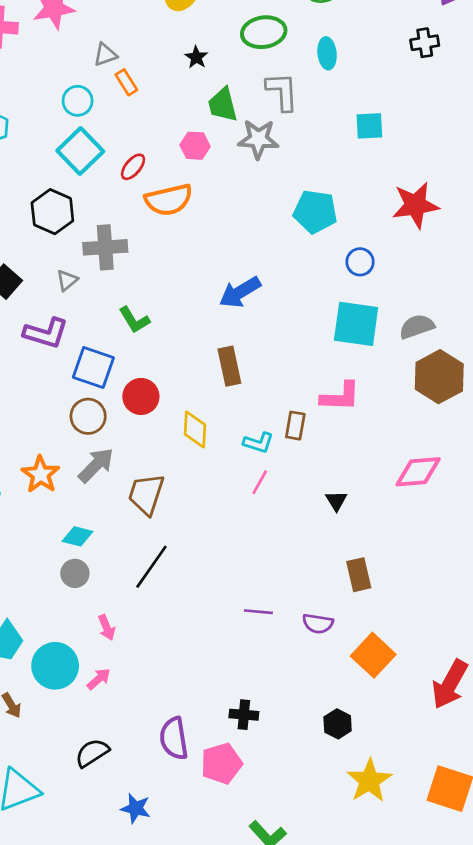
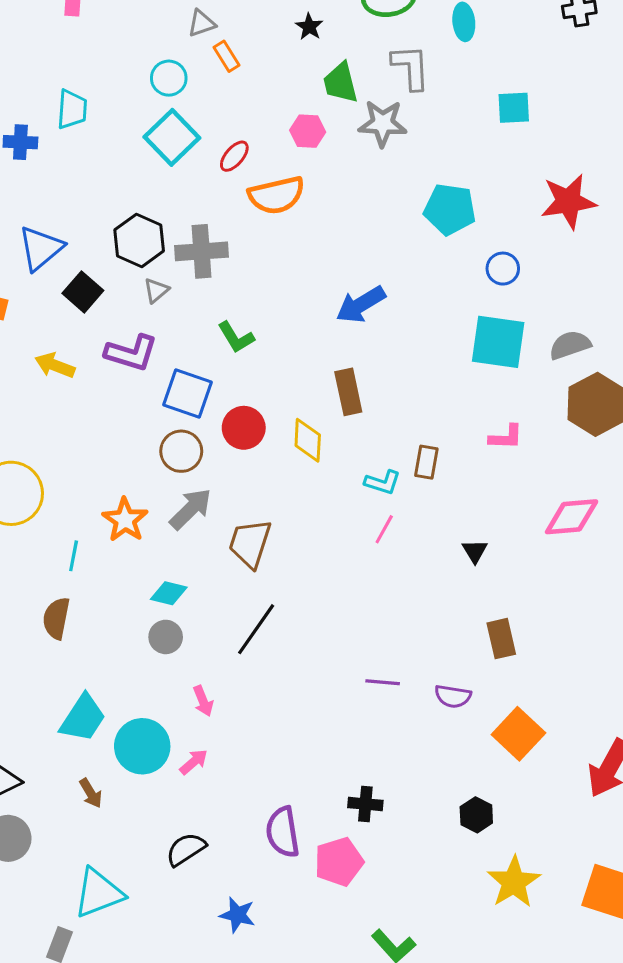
black hexagon: (52, 212) -> (139, 240), moved
pink L-shape: (340, 396) -> (506, 437), moved, size x0.7
yellow diamond: (195, 429) -> (308, 440), moved

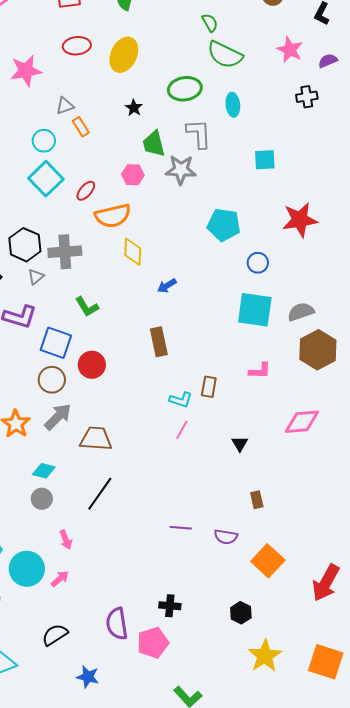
blue arrow: (361, 304) -> (167, 286), size x0.6
yellow diamond: (308, 440) -> (133, 252), moved
brown trapezoid: (250, 543) -> (96, 439), turned 76
brown rectangle: (501, 639) -> (257, 500), size x0.7

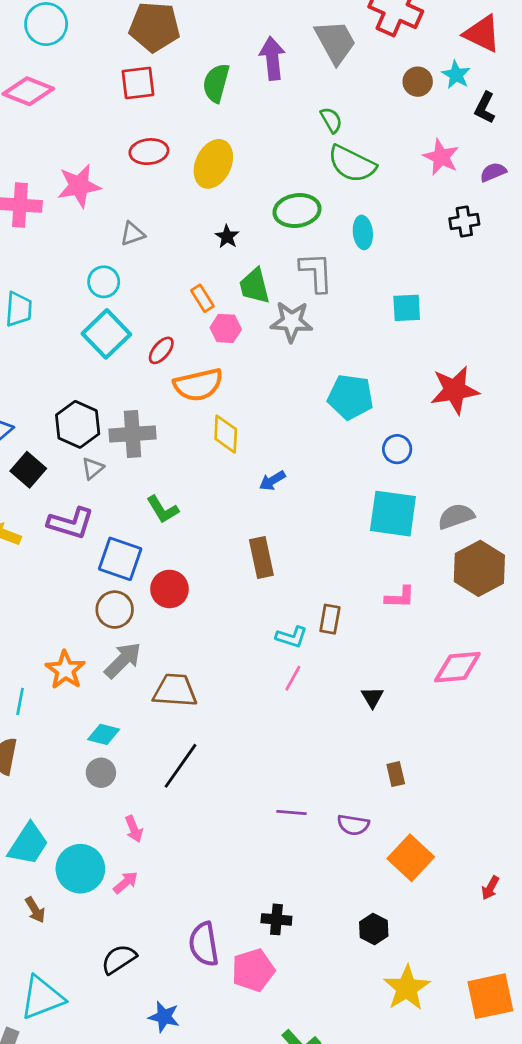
orange rectangle: (81, 127) -> (202, 298), moved
red arrow: (326, 583) -> (490, 888), size x0.5
orange square: (326, 662) -> (490, 996), turned -30

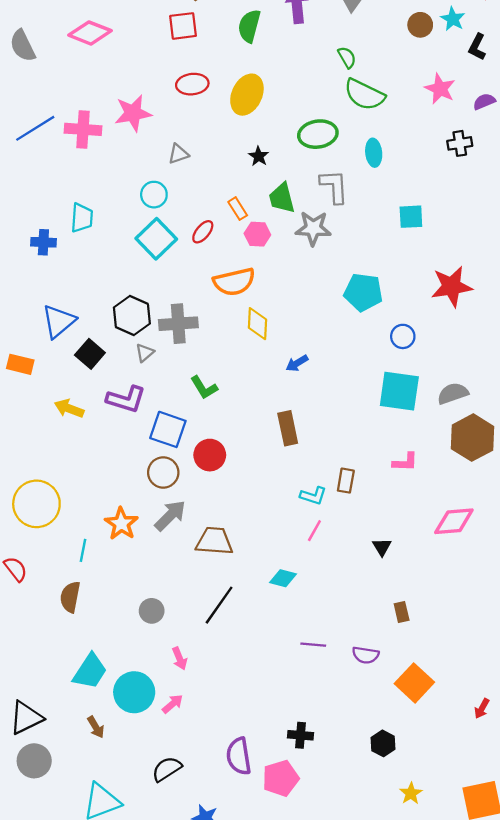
red ellipse: (161, 350) -> (203, 232), moved
cyan diamond: (104, 734) -> (283, 578), moved
yellow star: (407, 988) -> (411, 793), size x0.6

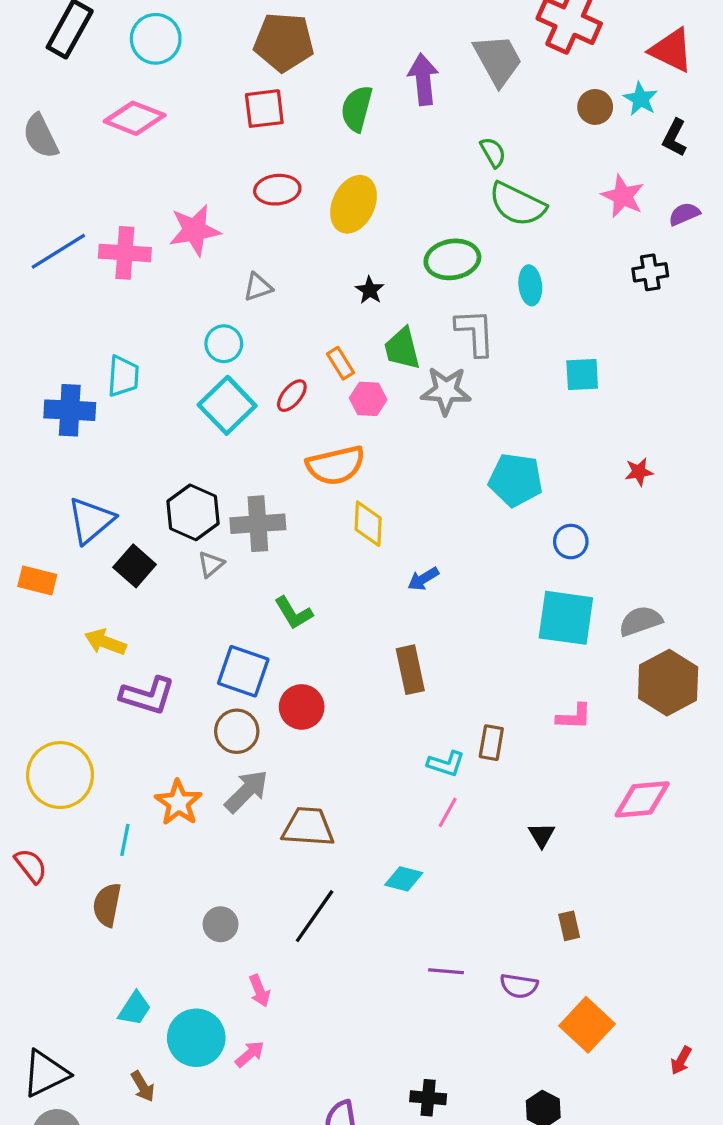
blue cross: (43, 242) -> (70, 410), size x1.4
red star: (452, 286) -> (639, 472), size x0.5
purple L-shape: (126, 399) -> (148, 696), moved
cyan trapezoid: (90, 671) -> (135, 1009), size x0.7

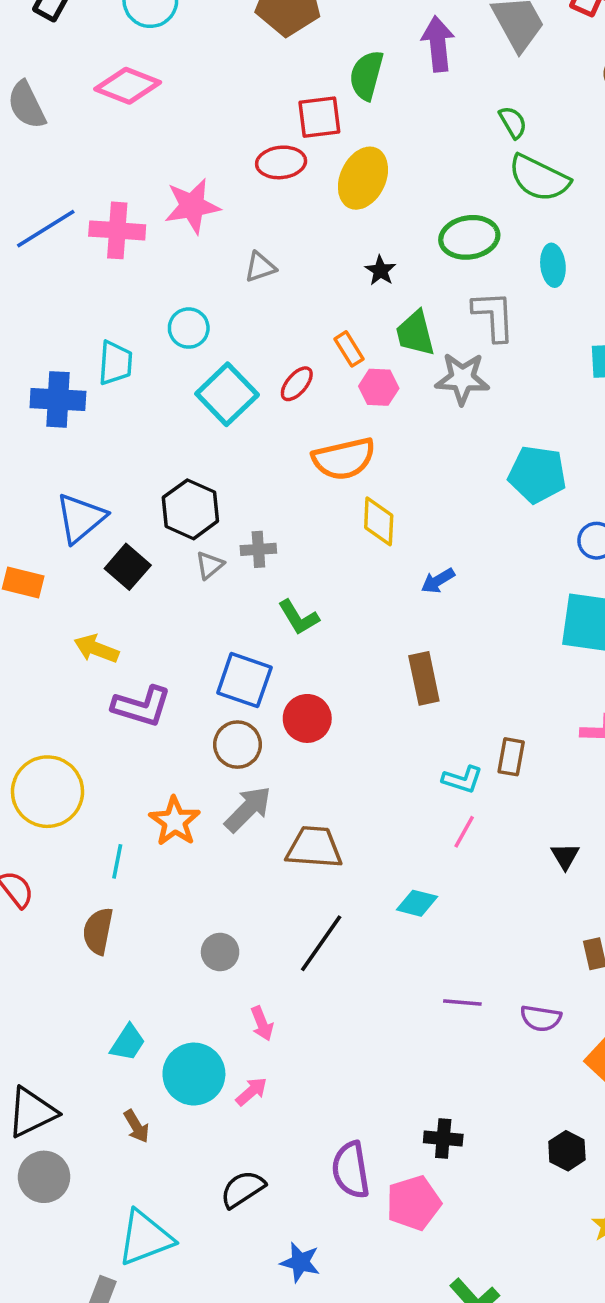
red square: (264, 109) -> (319, 117), moved
cyan circle: (224, 344) -> (189, 328), moved
gray cross: (258, 524) -> (258, 549), moved, size x0.6

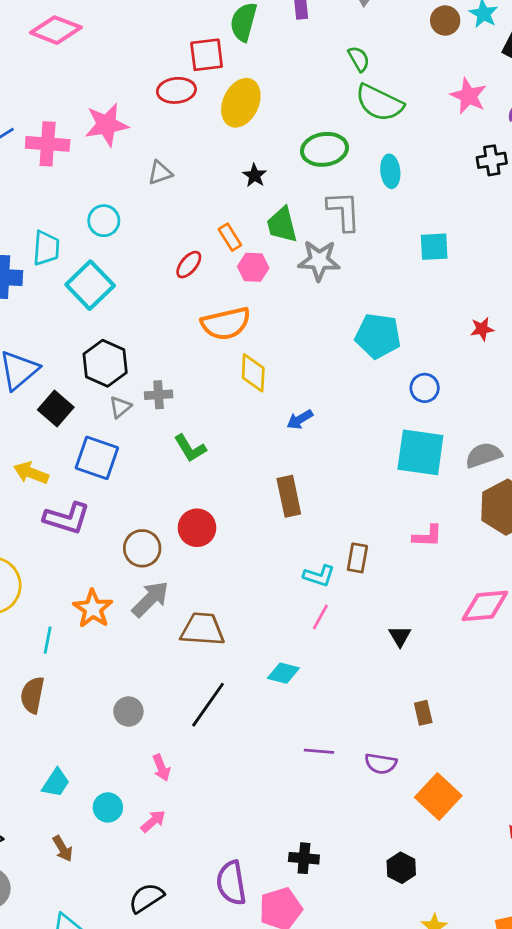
cyan square: (227, 394) -> (90, 285), moved
blue square: (244, 680) -> (97, 458), moved
cyan circle: (194, 1074) -> (108, 807), size x0.6

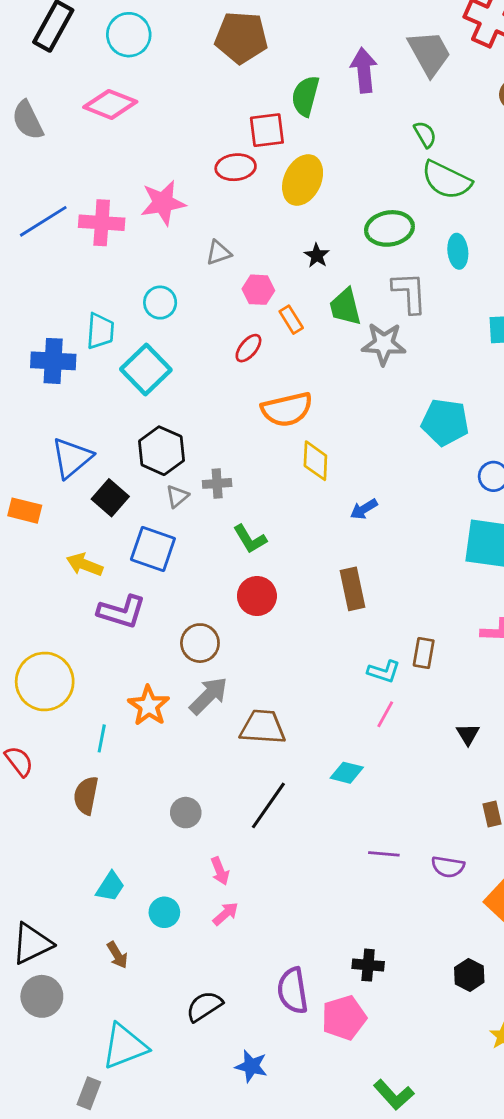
pink hexagon: (253, 267) -> (258, 290), moved
red circle: (197, 528) -> (257, 596), moved
pink arrow: (153, 821) -> (226, 914), moved

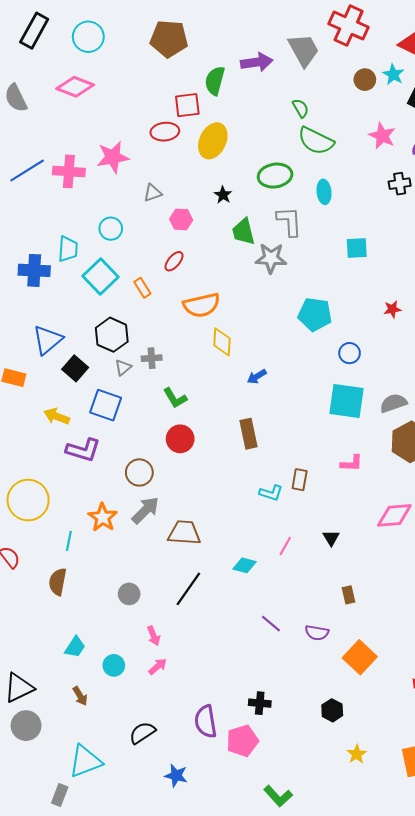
purple arrow: (364, 70) -> (257, 62), turned 88
orange rectangle: (291, 320) -> (142, 288), moved
pink line: (385, 714) -> (285, 546), moved
purple line: (384, 854) -> (271, 624), turned 35

